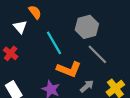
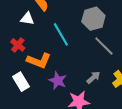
white triangle: (20, 27) -> (27, 19), turned -40
orange L-shape: (69, 69) -> (39, 61), moved

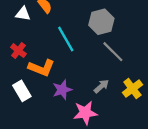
white triangle: (27, 19) -> (23, 14), moved
purple star: (58, 81) -> (62, 90), turned 30

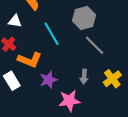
white triangle: (23, 14) -> (15, 21), moved
gray arrow: (101, 86) -> (84, 77), turned 136

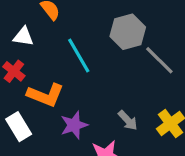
gray line: (94, 45) -> (159, 60), moved
gray arrow: (84, 77) -> (128, 120), turned -48

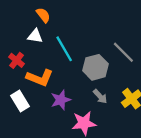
gray hexagon: (128, 32) -> (95, 67), moved
white triangle: (23, 36) -> (35, 36), moved

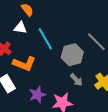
purple star: (61, 100) -> (37, 95), moved

